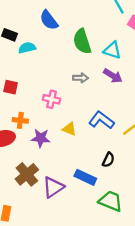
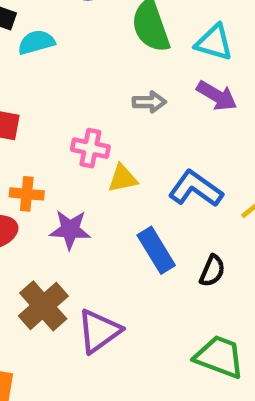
yellow triangle: (69, 129) -> (123, 178), moved, turned -32
blue rectangle: (85, 177) -> (156, 250), moved, turned 35

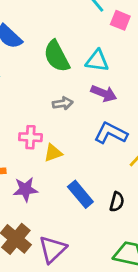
blue L-shape: (196, 189) -> (111, 133), moved

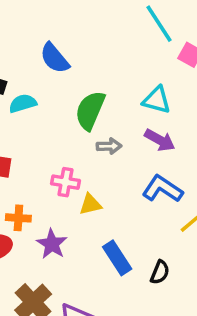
green semicircle: (57, 56) -> (90, 110), moved, turned 44
purple star: (25, 189) -> (52, 244), turned 30

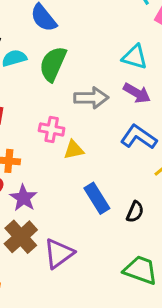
green semicircle: (90, 110) -> (53, 64), moved
gray arrow: (109, 146) -> (91, 98), size x1.5
purple star: (52, 244) -> (23, 198), moved

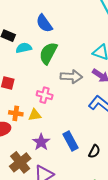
yellow triangle: (74, 150) -> (35, 115), moved
purple star: (23, 198) -> (41, 142), moved

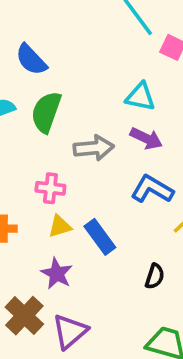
yellow triangle: (35, 115) -> (60, 226), moved
blue rectangle: (71, 141) -> (100, 237), moved

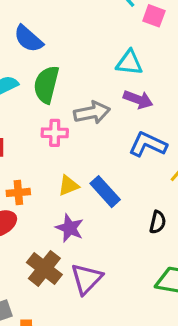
pink cross: (50, 188) -> (55, 133), moved

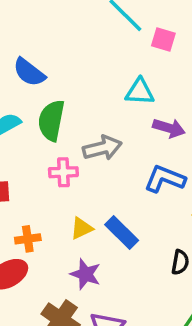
purple arrow: (138, 99) -> (169, 128), moved

